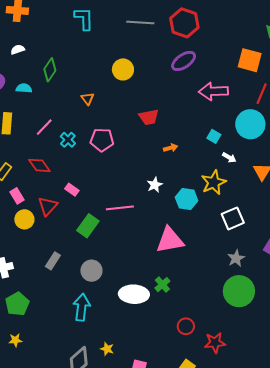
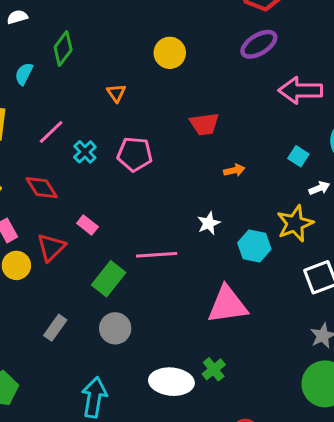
cyan semicircle: (24, 88) -> (24, 74), turned -70
white arrow: (229, 158) -> (319, 188), turned -56
gray circle: (91, 271) -> (115, 328), moved

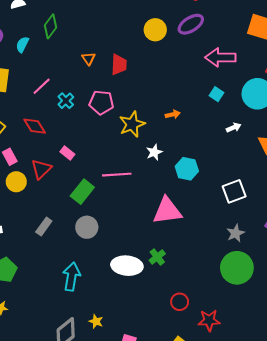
yellow circle: (170, 53) -> (155, 30), moved
red trapezoid: (204, 124) -> (119, 65), moved, turned -80
cyan square: (298, 156) -> (217, 94), moved
yellow star: (295, 224) -> (132, 124), moved

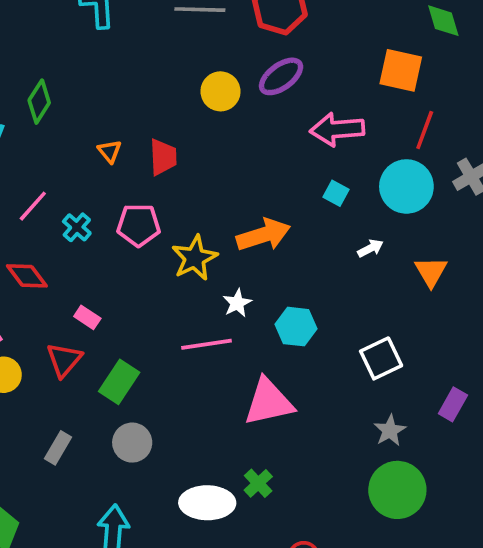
orange arrow: (173, 114) -> (263, 235), size x2.0
red triangle: (41, 169) -> (64, 360), moved
pink line: (117, 175) -> (207, 344), moved

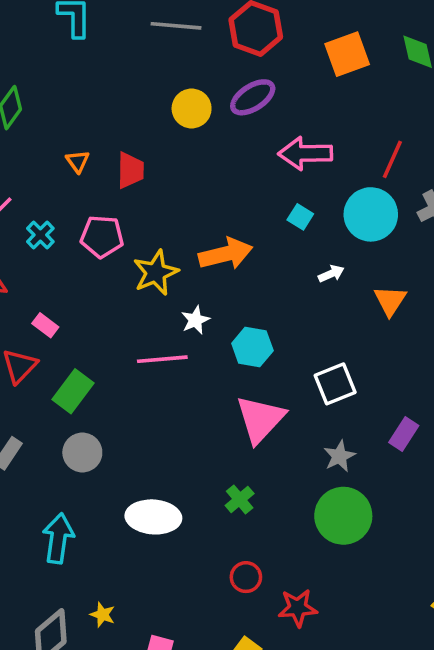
orange square: (401, 70) -> (347, 54), moved, turned -36
pink triangle: (269, 402) -> (260, 419), moved, turned -38
green cross: (258, 483) -> (240, 499), moved

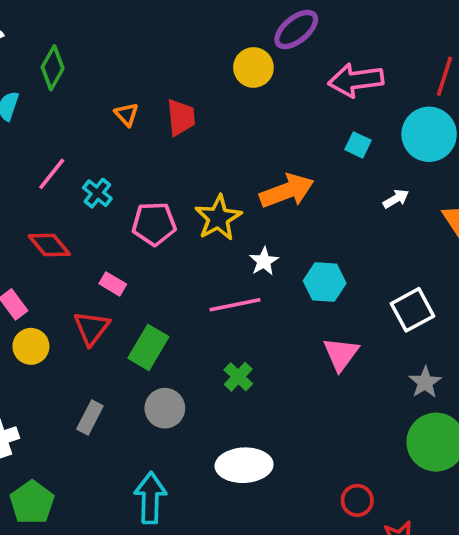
yellow circle: (192, 108) -> (253, 67), moved
pink pentagon: (102, 236) -> (154, 224), moved
pink triangle: (260, 419) -> (341, 354), size x0.7
green cross: (240, 499) -> (238, 377), moved
red circle: (246, 577) -> (357, 500), moved

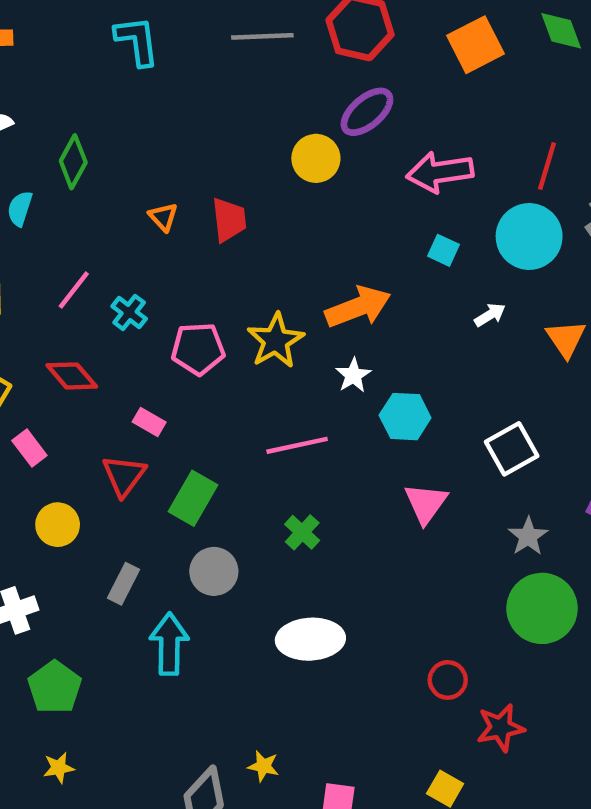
white star: (264, 261) -> (353, 375), moved
yellow circle: (31, 346) -> (58, 525), moved
cyan arrow: (150, 498) -> (169, 644), moved

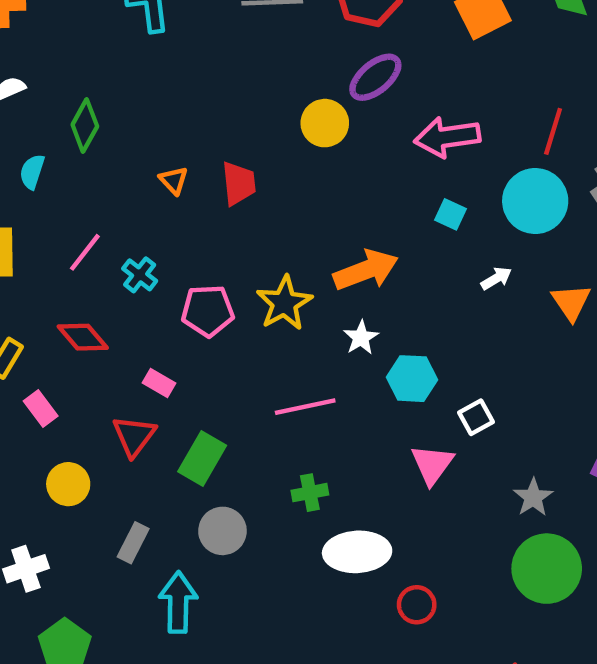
white square: (512, 449) -> (476, 417), moved, size x0.7
green cross: (302, 532) -> (310, 493), turned 36
white ellipse: (310, 639) -> (357, 552), moved
red circle: (448, 680) -> (417, 605), moved

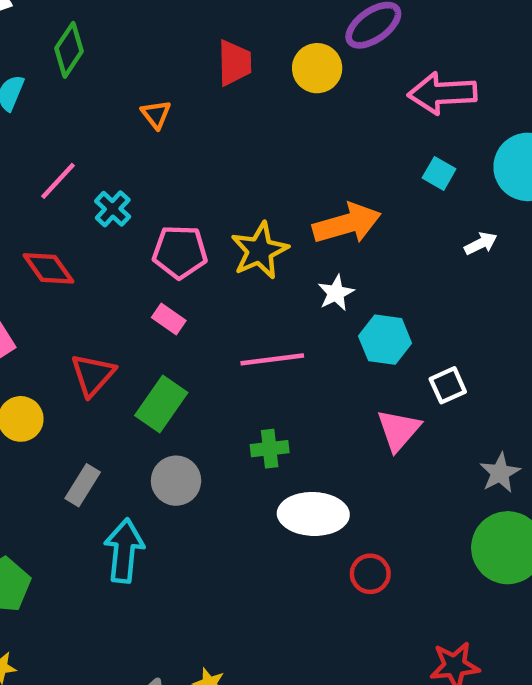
red trapezoid: (239, 183) -> (234, 63), moved
pink rectangle: (159, 383) -> (169, 319), moved

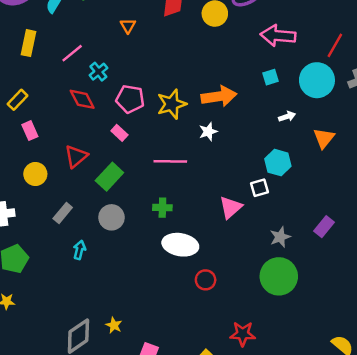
cyan square: (439, 173) -> (270, 77), turned 35
red diamond: (48, 268) -> (82, 99), moved
cyan hexagon: (385, 340) -> (278, 163), moved
cyan arrow: (124, 551) -> (79, 250), size x0.6

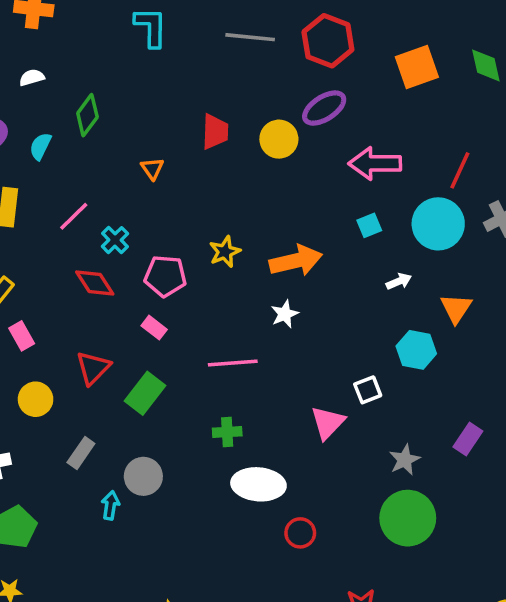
yellow star: (172, 104) -> (225, 252), moved, size x0.7
cyan hexagon: (278, 163) -> (416, 350), moved
gray circle: (111, 217) -> (143, 476), moved

